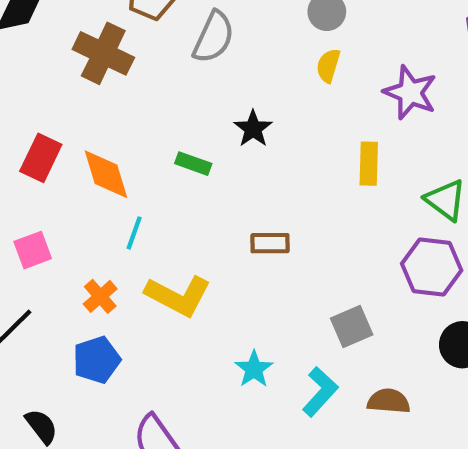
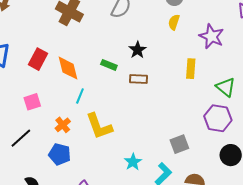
brown rectangle: (270, 243) -> (138, 79), moved
yellow L-shape: (178, 296) -> (99, 126), turned 40
blue pentagon: (97, 360) -> (60, 154), turned 30

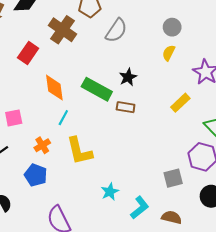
red rectangle: (38, 59) -> (28, 53), moved
green rectangle: (109, 65) -> (97, 89), size x1.8
yellow rectangle: (191, 69) -> (180, 103), turned 36
gray square: (179, 144) -> (173, 178), moved

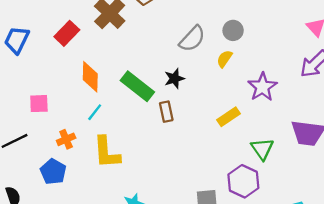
gray semicircle: (116, 30) -> (192, 39), moved
brown rectangle: (126, 107) -> (166, 112), turned 60

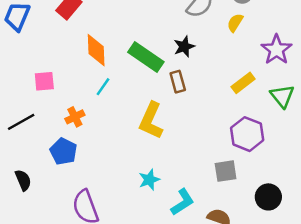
green triangle: (262, 149) -> (282, 96), moved
yellow L-shape: (107, 152) -> (151, 121), moved, turned 32
purple hexagon: (243, 181) -> (247, 134), moved

